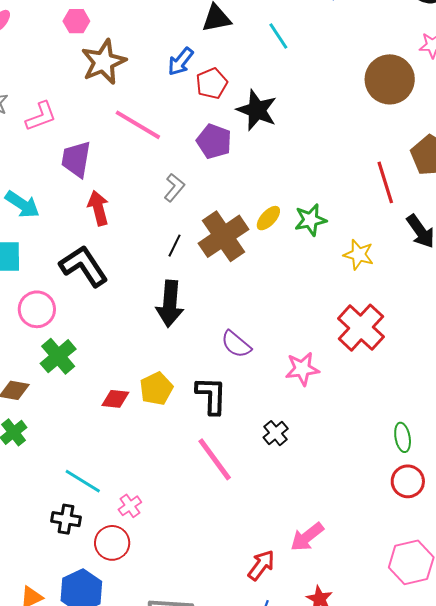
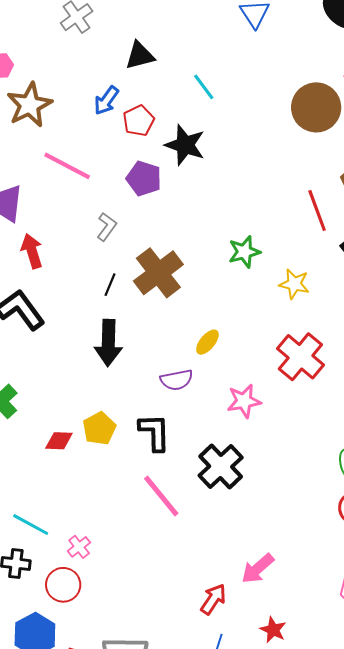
cyan line: (278, 36) -> (204, 87), moved
yellow ellipse: (268, 218) -> (207, 342), moved
purple semicircle: (236, 344) -> (177, 380), turned -48
black cross: (276, 433) -> (221, 467), size x1.8

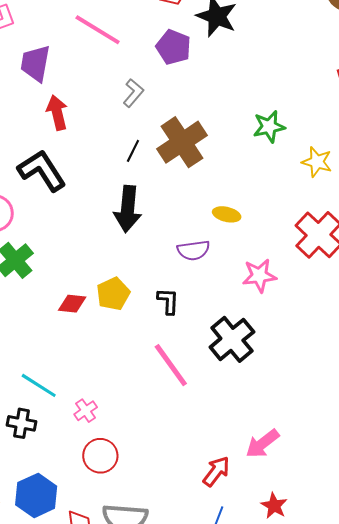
yellow ellipse: (207, 342) -> (227, 214), turned 60
black L-shape: (155, 432) -> (168, 301), size x0.7
red circle: (63, 585) -> (100, 456), moved

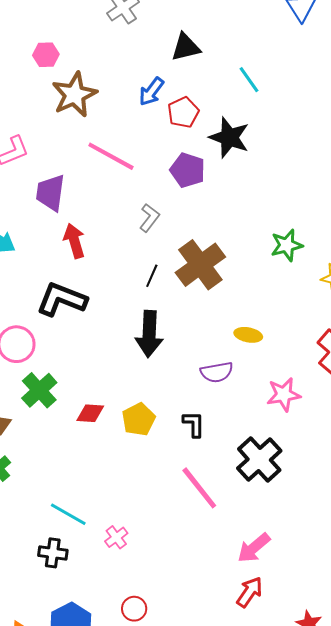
black L-shape: (42, 170) -> (62, 299), turned -33
red diamond: (72, 304) -> (90, 413), moved
pink arrow: (262, 444) -> (254, 548), moved
red circle: (100, 456) -> (134, 609), moved, size x0.7

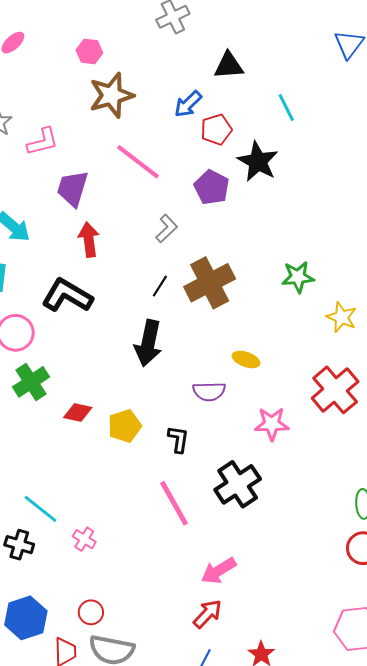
pink cross: (116, 537) -> (84, 539), turned -30

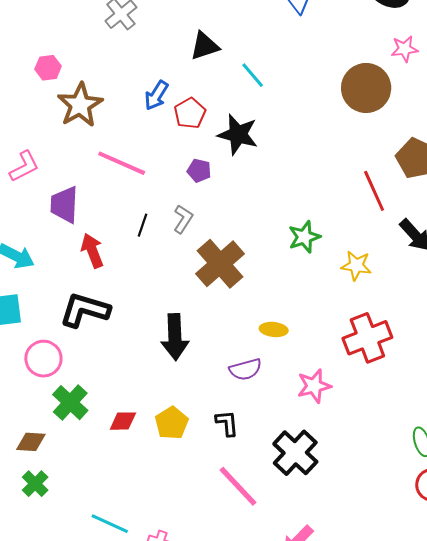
black triangle: (229, 66) -> (205, 46), moved
purple pentagon: (212, 187) -> (199, 171), size x0.7
gray L-shape: (167, 228) -> (183, 219), moved
black line: (160, 286) -> (143, 225), moved
red cross: (335, 390) -> (367, 338), turned 33

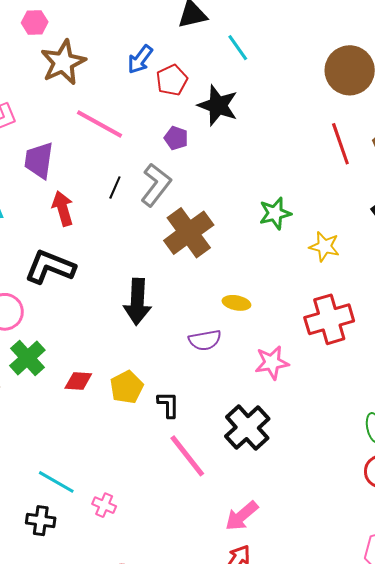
red line: (374, 191) -> (340, 144), moved
gray L-shape: (183, 219) -> (156, 185), size x1.5
black L-shape: (227, 423) -> (168, 405), moved

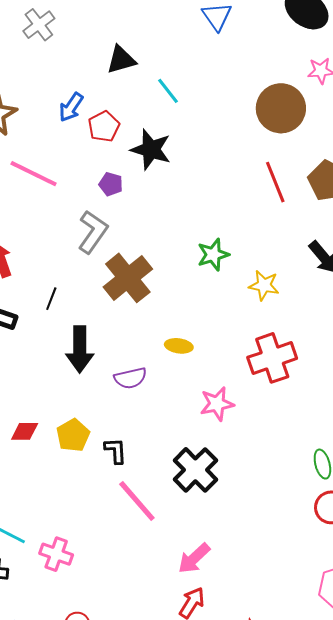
black line: (115, 187) -> (51, 299), moved
purple semicircle: (205, 340) -> (130, 378), moved
pink cross: (104, 505) -> (56, 554), size x1.4

